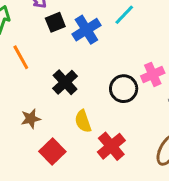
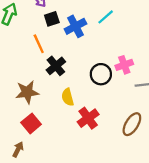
orange line: (21, 57) -> (39, 44), moved
brown star: (31, 119) -> (27, 92), size x1.5
red square: (52, 151) -> (31, 123), moved

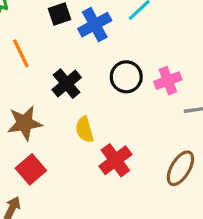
orange line: (39, 44) -> (21, 53), moved
black circle: (101, 74) -> (126, 77), moved

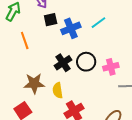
black cross: (67, 84) -> (63, 63), moved
brown star: (25, 123) -> (34, 83), moved

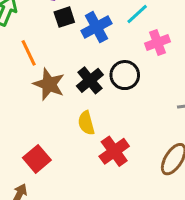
pink cross: (111, 67) -> (158, 42), moved
brown star: (34, 83) -> (49, 84), moved, turned 30

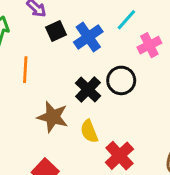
orange line: (29, 53) -> (25, 70), turned 35
brown star: (49, 84) -> (53, 117), moved

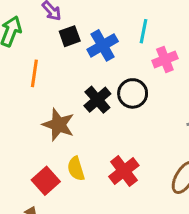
cyan line: (126, 20) -> (144, 31), turned -35
yellow semicircle: (89, 131) -> (76, 169), moved

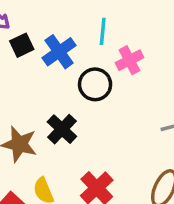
black circle: (133, 93) -> (95, 84), moved
black cross: (97, 100) -> (62, 129), moved

